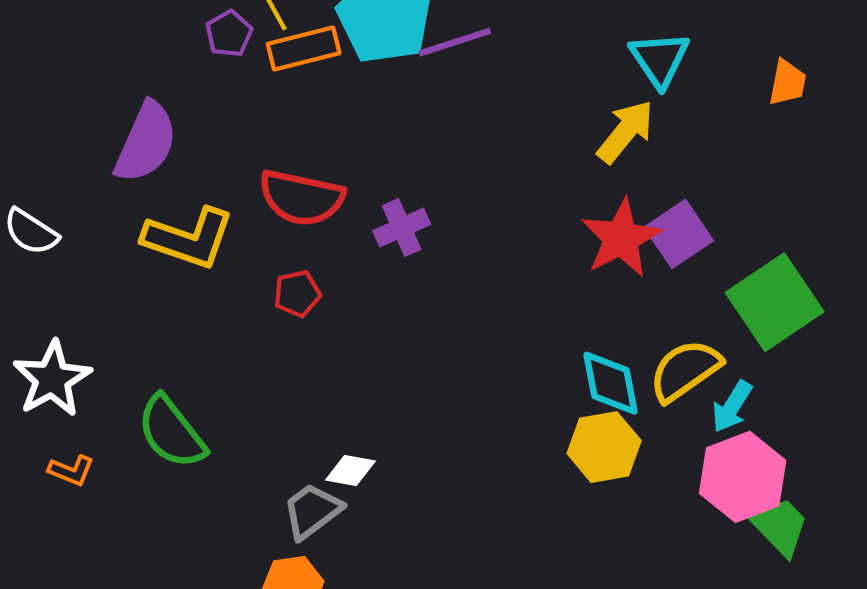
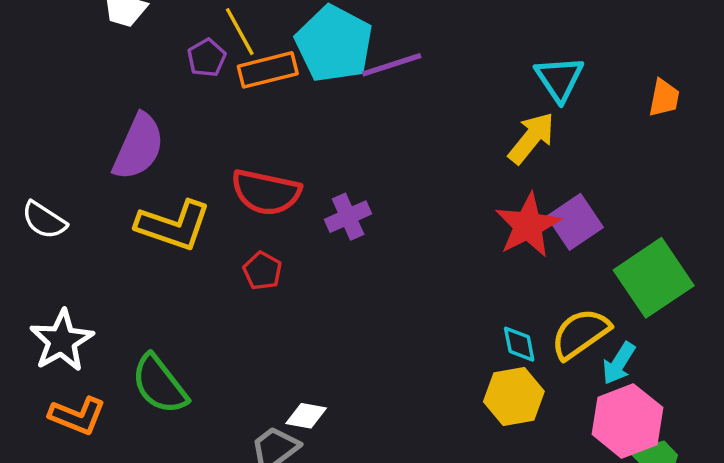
red pentagon: (297, 294) -> (262, 271), turned -30
cyan diamond: (611, 383) -> (519, 344), size x0.7
orange L-shape: (71, 471) -> (77, 416), size x1.5

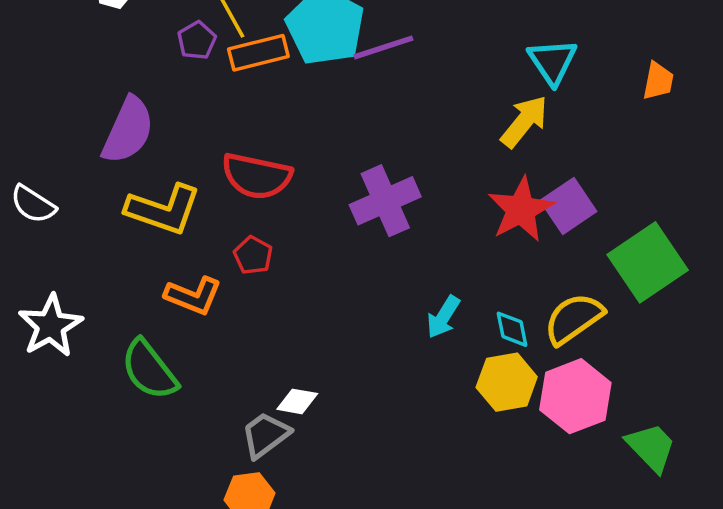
purple cross: (348, 217) -> (385, 201), moved, size x1.5
cyan arrow: (619, 363) -> (443, 317), moved
orange L-shape: (77, 416) -> (193, 296), moved
pink hexagon: (627, 421) -> (575, 396), moved

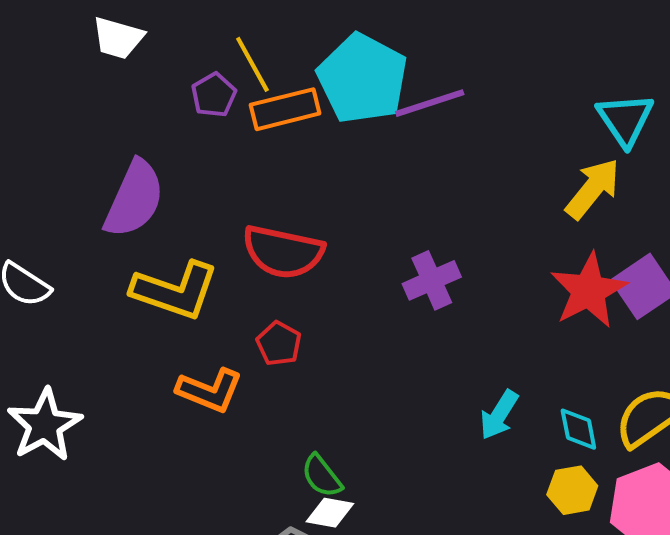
purple cross: (385, 201) -> (432, 280), size x0.7
green semicircle: (149, 370) -> (322, 476), moved, size x0.6
yellow hexagon: (507, 382) -> (572, 490), size x0.7

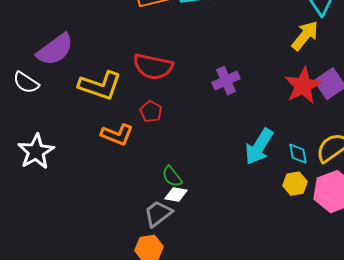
purple semicircle: (134, 199) -> (55, 50), moved, turned 30
cyan arrow: (499, 415) -> (259, 147), size x1.5

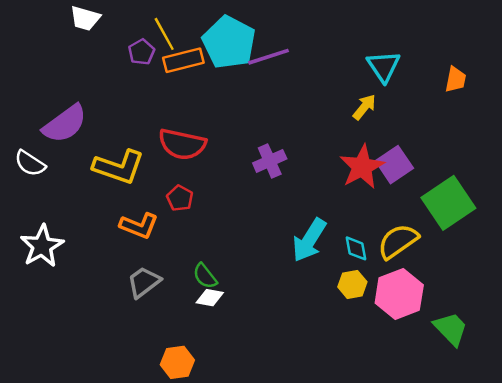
yellow arrow: (305, 36) -> (364, 107), size x0.7
gray trapezoid: (158, 214) -> (144, 282), moved

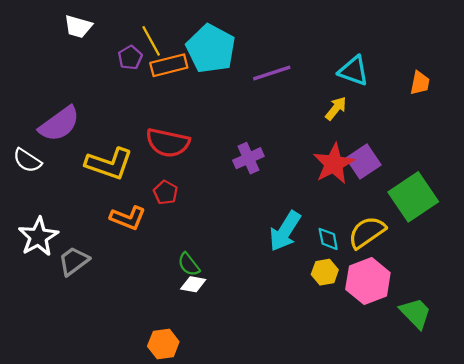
purple line: (268, 57) -> (272, 73), moved
cyan triangle: (384, 66) -> (354, 71), turned -36
gray trapezoid: (144, 282) -> (74, 261), moved

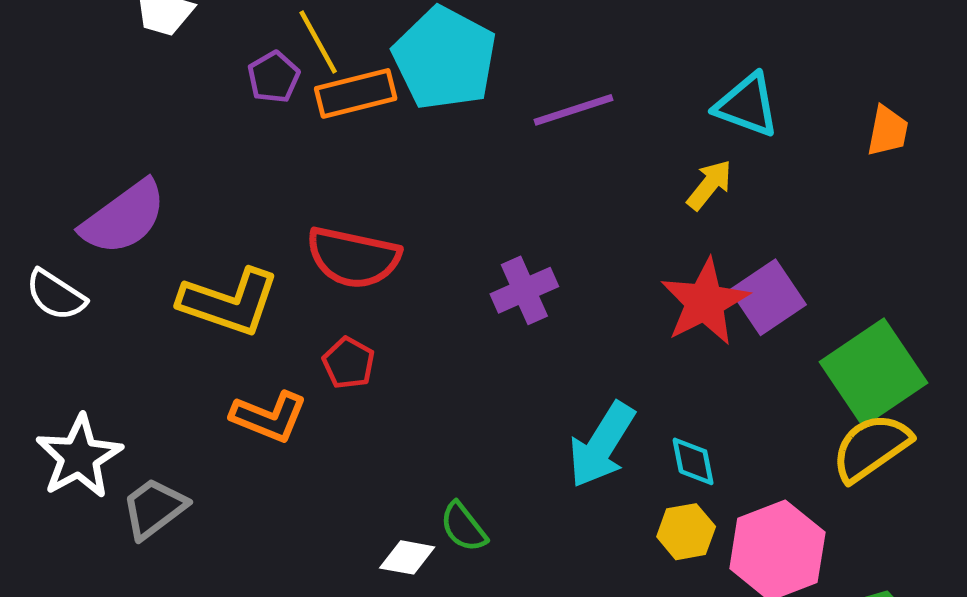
yellow semicircle: (367, 232) -> (871, 447), moved
green semicircle: (189, 264) -> (463, 527), moved

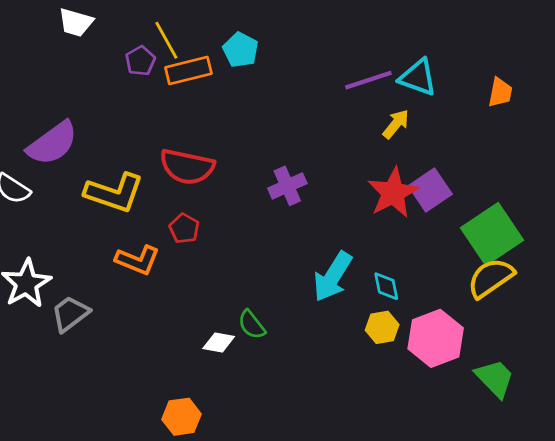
cyan pentagon: (445, 58) -> (241, 50), size x0.6
purple line: (574, 110) -> (368, 80), moved

